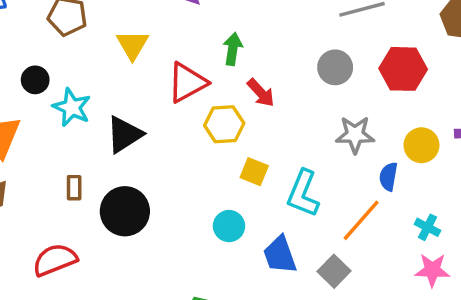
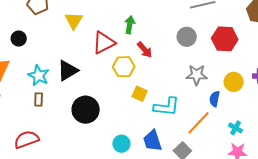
cyan star: (72, 107) -> (39, 76), moved
cyan L-shape: (303, 193) -> (167, 107), turned -108
black circle: (125, 211) -> (86, 110), moved
cyan circle: (229, 226) -> (121, 144), moved

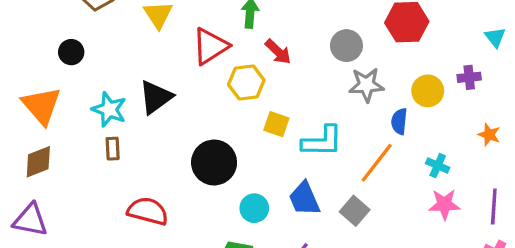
gray circle: (187, 37) -> (346, 46), moved
black circle: (86, 110) -> (214, 162), moved
red semicircle: (26, 140) -> (148, 211), moved, turned 40

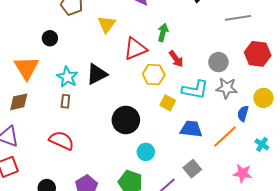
cyan L-shape: (322, 141) -> (195, 90), moved
blue trapezoid: (304, 199) -> (191, 129), moved, turned 110
pink star: (444, 204) -> (243, 173), moved
red semicircle: (148, 211) -> (61, 140), moved
gray square: (355, 211) -> (192, 169), moved

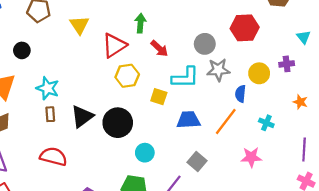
black triangle: (97, 74) -> (82, 116), moved
yellow hexagon: (154, 74) -> (127, 76), moved

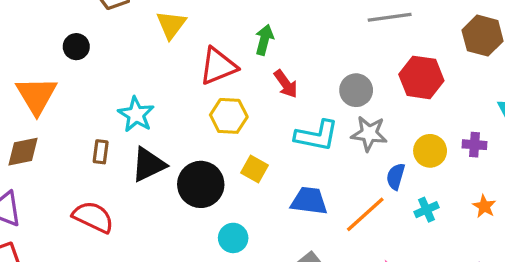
cyan star: (48, 88) -> (136, 114), moved
yellow square: (159, 97) -> (254, 169), moved
cyan cross: (266, 123) -> (426, 210), moved, turned 32

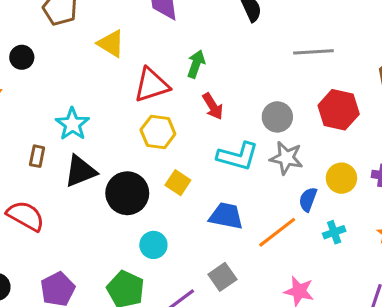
yellow triangle: (171, 25) -> (111, 44), turned -40

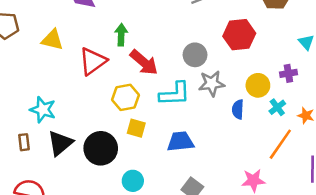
red arrow: (213, 106) -> (144, 62), size x1.4
yellow hexagon: (158, 132) -> (125, 97), moved
orange line: (277, 232) -> (280, 144), moved
cyan cross: (334, 232) -> (277, 107), moved

